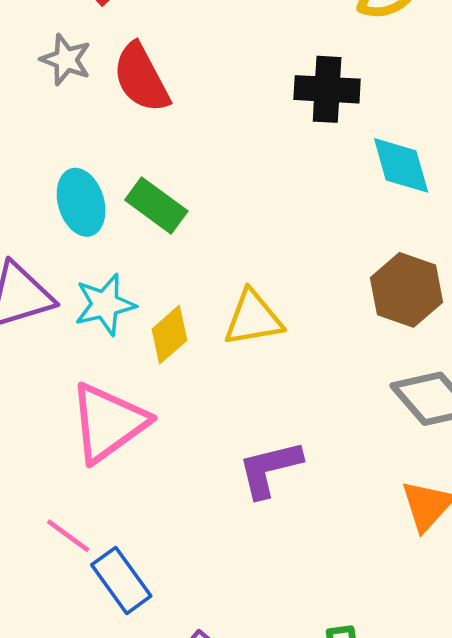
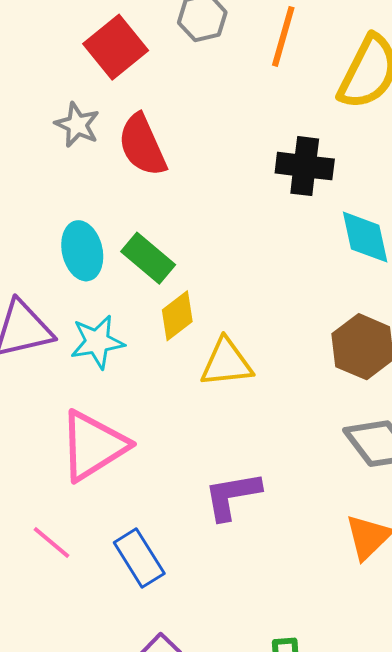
yellow diamond: (169, 335) -> (177, 316), moved
blue rectangle: (121, 580) -> (139, 558), moved

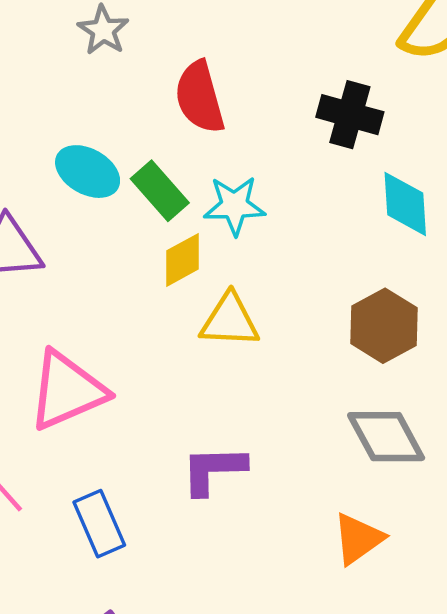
red semicircle: (142, 145) -> (200, 97), moved
cyan ellipse: (82, 251) -> (88, 172), turned -56
cyan star: (97, 342) -> (235, 206), moved

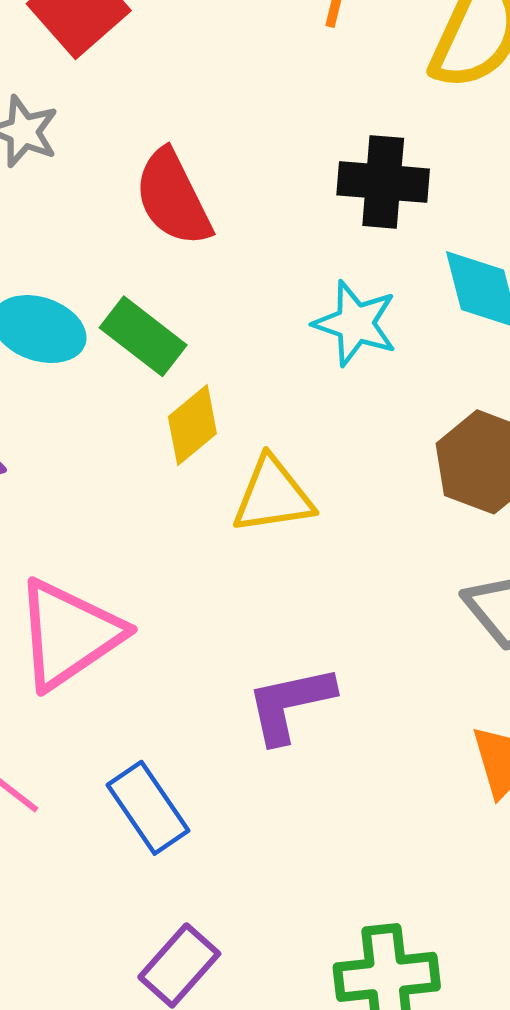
cyan star: (235, 206) -> (355, 323), moved, turned 30

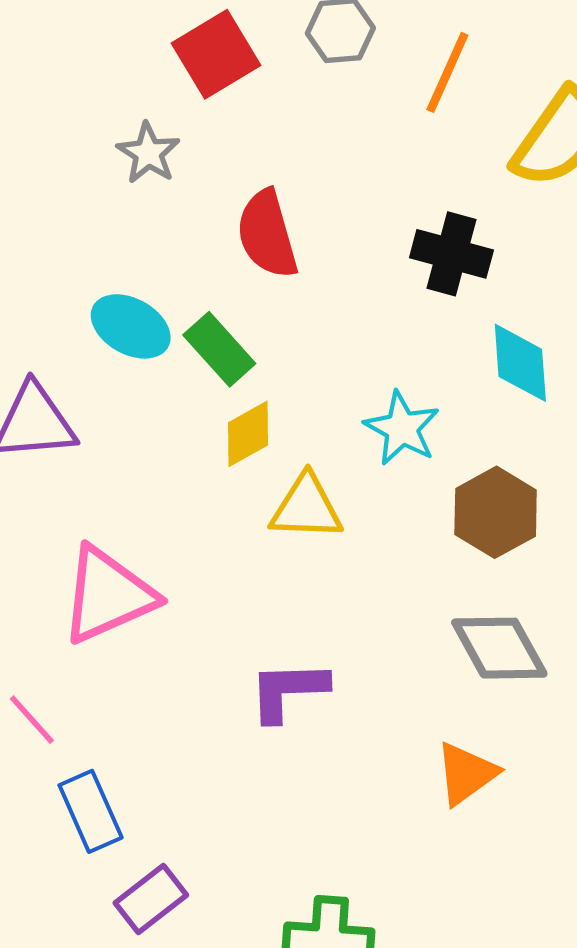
cyan star: (355, 323) -> (402, 428), moved
blue rectangle: (148, 808) -> (91, 811), moved

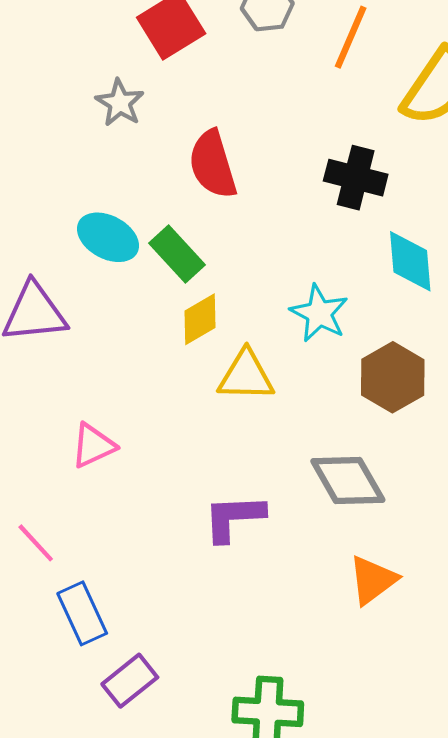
pink triangle: (108, 595) -> (93, 446), size x0.6
gray diamond: (499, 648) -> (348, 480), moved

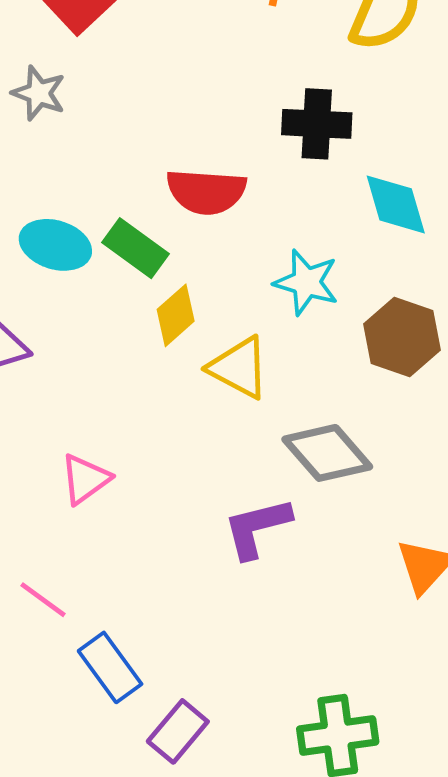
red semicircle: (213, 164) -> (206, 192), moved, turned -58
yellow triangle: (246, 376) -> (239, 368), turned 38
gray diamond: (348, 480) -> (327, 453), moved

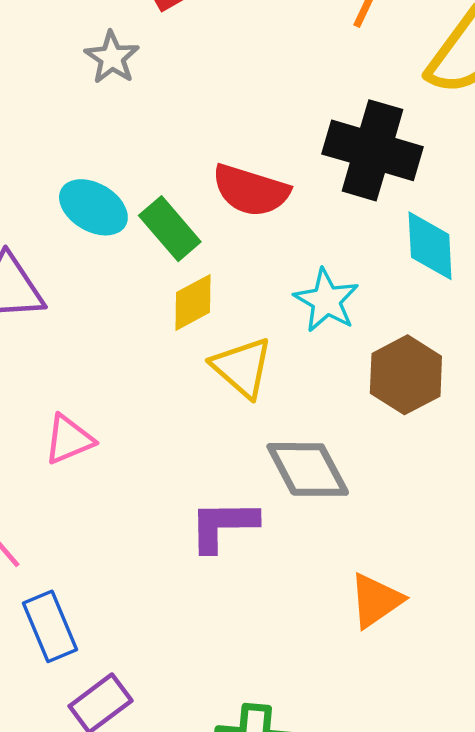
black cross: (317, 124) -> (372, 150), size x1.4

